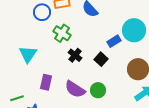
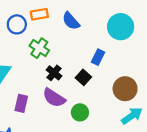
cyan circle: (134, 30) -> (121, 27), moved
blue rectangle: (114, 41) -> (98, 57), turned -32
purple semicircle: (75, 89) -> (54, 98), moved

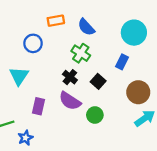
blue circle: (17, 24) -> (33, 43), moved
green cross: (39, 48) -> (81, 53), moved
blue rectangle: (98, 57) -> (122, 62), moved

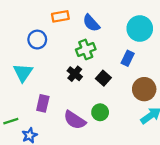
green cross: (81, 53) -> (86, 49), turned 36
purple semicircle: (70, 101) -> (75, 120), moved

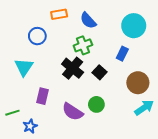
black cross: (75, 74) -> (73, 68), size x1.5

